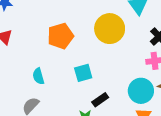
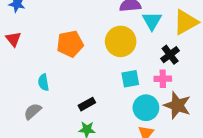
cyan square: (83, 73) -> (130, 79), moved
black rectangle: (100, 100) -> (87, 104), moved

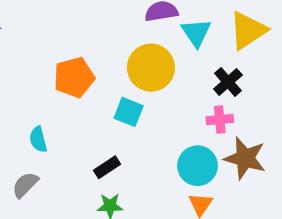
cyan square: (130, 79) -> (129, 112), moved, turned 36

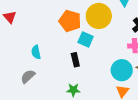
orange pentagon: (74, 77) -> (70, 21), moved, turned 30
black rectangle: (107, 167) -> (75, 60), moved, turned -72

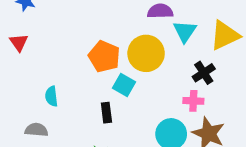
gray semicircle: (28, 76) -> (36, 130), turned 42

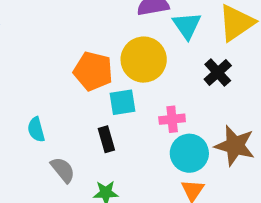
cyan square: (124, 85) -> (123, 102), turned -30
pink cross: (193, 101) -> (172, 119), moved
gray semicircle: (36, 130) -> (63, 170), moved, turned 55

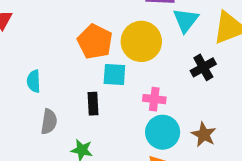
brown star: (235, 146) -> (204, 135), size x0.7
gray semicircle: (63, 170) -> (49, 122), turned 35

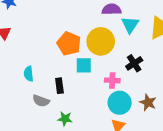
black cross: (203, 67) -> (134, 63), moved
black rectangle: (93, 104) -> (59, 86), moved
gray semicircle: (49, 122) -> (41, 101), turned 105

